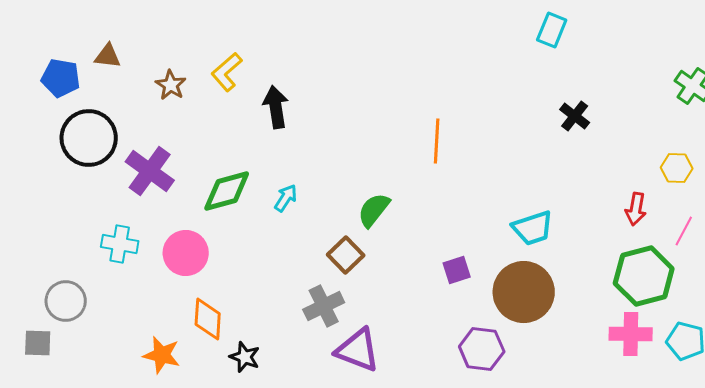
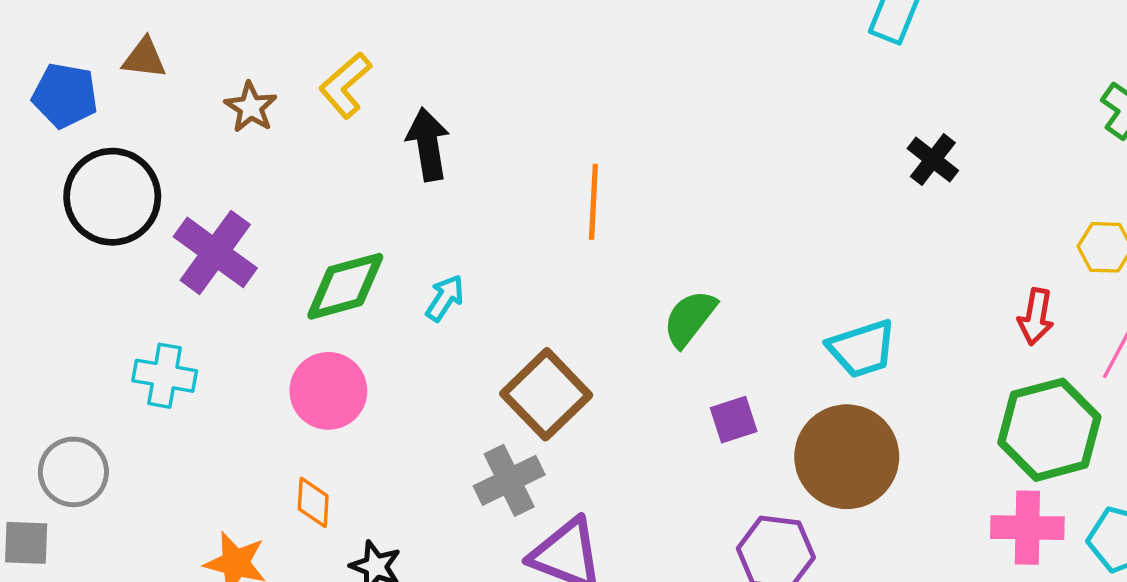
orange line: (437, 141) -> (593, 202), moved
green semicircle: (374, 210) -> (690, 318), moved
pink circle: (186, 253) -> (328, 391), moved
brown square: (346, 255) -> (546, 394), size x1.4
orange diamond: (208, 319) -> (313, 502), size x0.7

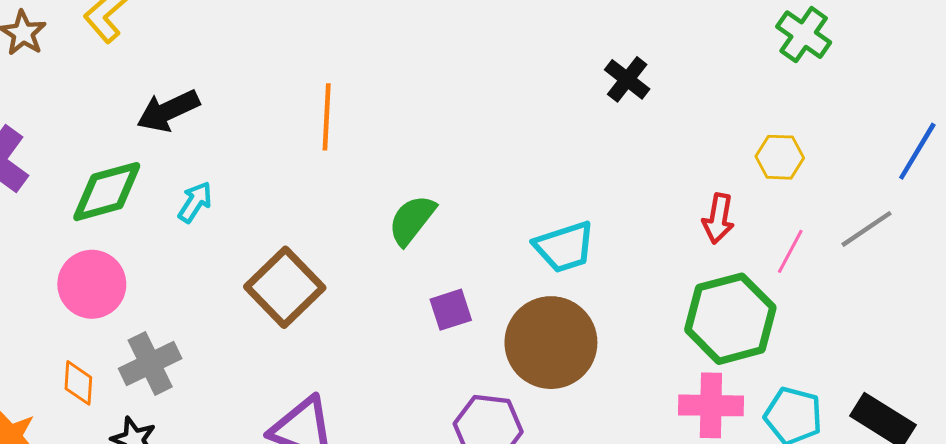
black arrow: (428, 144) -> (168, 111), moved, turned -106
gray cross: (509, 480) -> (150, 364), moved

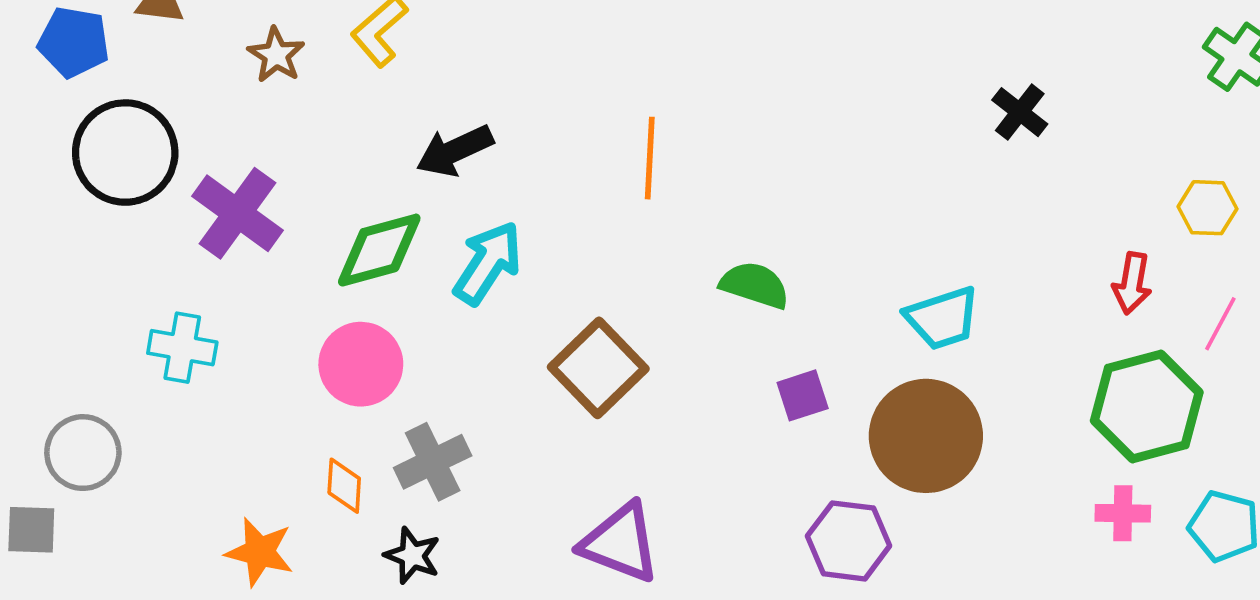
cyan arrow: (195, 202) -> (488, 263), size x1.6
green semicircle: (412, 220) -> (755, 285), turned 70
pink cross: (711, 405) -> (1123, 513), size x0.7

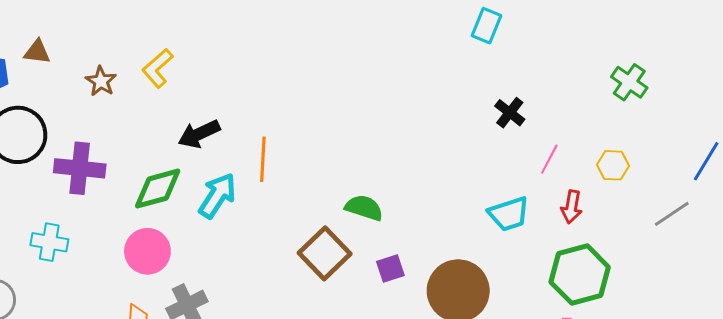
orange line: (650, 158) -> (263, 159), moved
purple cross: (237, 213) -> (80, 168), turned -30
cyan trapezoid: (942, 318) -> (509, 214), moved
pink line: (1220, 324) -> (549, 159), moved
brown square: (598, 368) -> (325, 253), moved

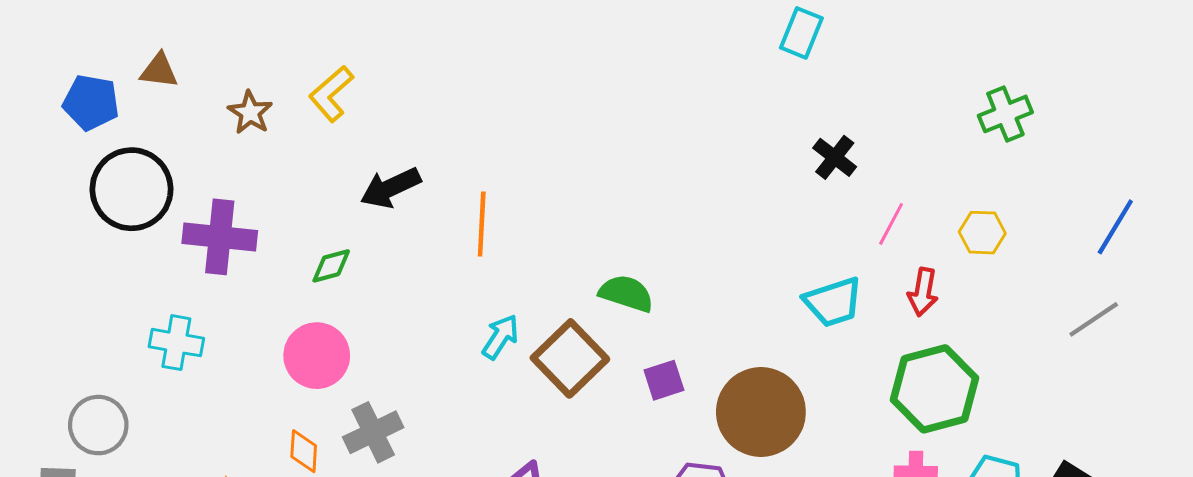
green cross: (629, 82) -> (1005, 114), turned 33
green diamond: (158, 189) -> (331, 266), size x0.6
cyan arrow: (217, 196) -> (500, 337), moved, size x0.7
gray line: (672, 214) -> (1094, 319), moved

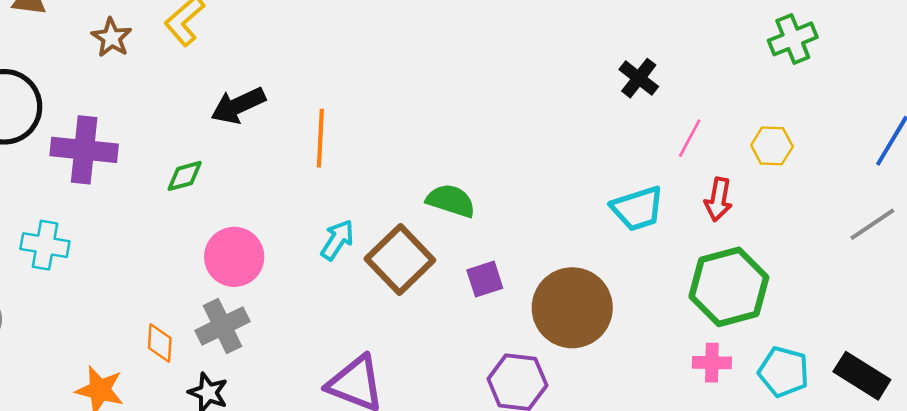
pink circle: (317, 356) -> (234, 257), moved

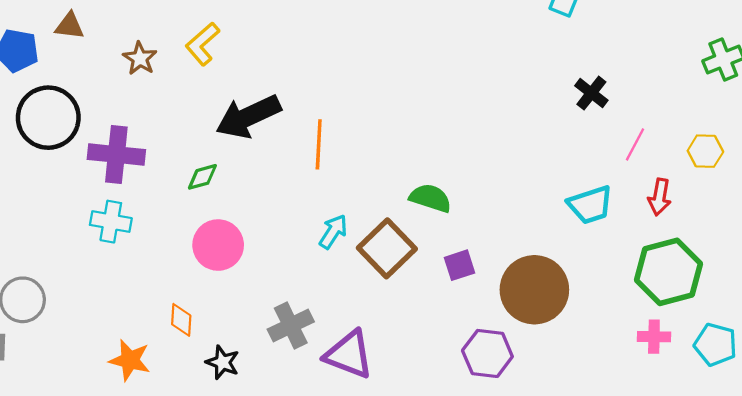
black arrow: (238, 105) -> (248, 117), size x1.4
cyan cross: (45, 245) -> (111, 222), moved
pink circle: (234, 257) -> (218, 245), moved
gray cross: (222, 326) -> (291, 325), moved

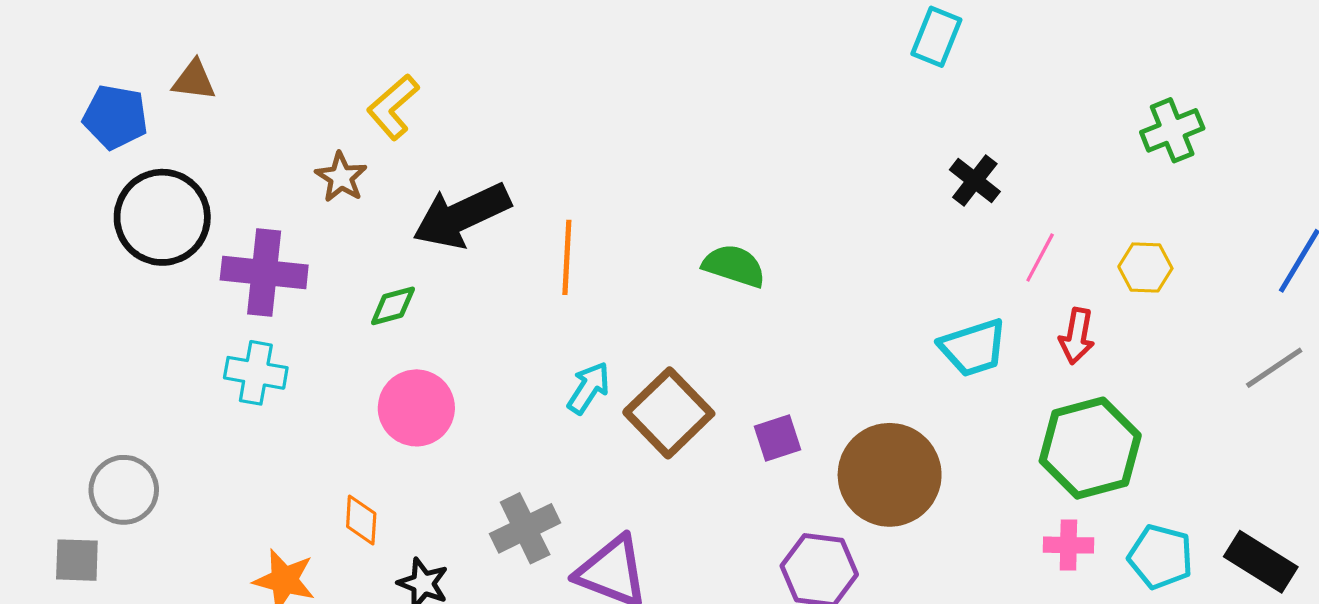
brown star: (140, 58) -> (341, 177), moved
green semicircle: (430, 198) -> (734, 266), moved

